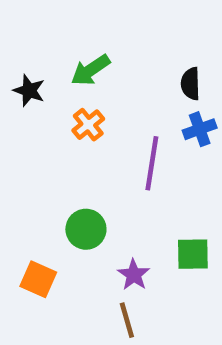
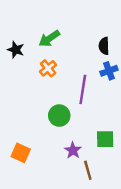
green circle: (86, 229) -> (59, 116), moved
brown line: (127, 320) -> (88, 170), moved

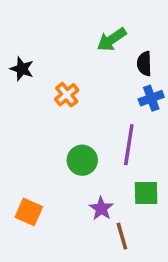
green arrow: (49, 39) -> (112, 40), moved
purple line: (83, 89) -> (129, 145), moved

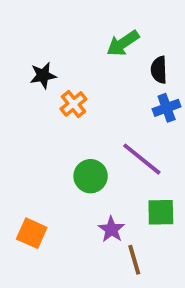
black star: (22, 69) -> (43, 76), moved, turned -30
purple line: (129, 145) -> (142, 159), turned -60

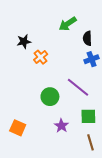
brown line: (134, 260) -> (91, 142), moved

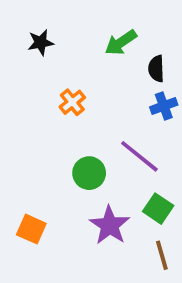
black star: (24, 41) -> (41, 43), moved
green square: (88, 116) -> (158, 209), turned 35
purple star: (61, 126) -> (110, 225), size x1.5

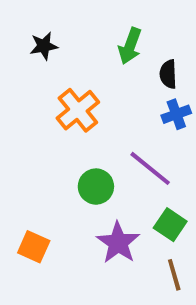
green arrow: (121, 43) -> (130, 46), turned -36
orange cross: (72, 102) -> (78, 110), size x1.5

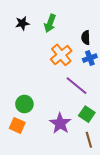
green arrow: (130, 46) -> (50, 23), moved
orange cross: (78, 110) -> (61, 55), moved
green circle: (96, 187) -> (24, 104), moved

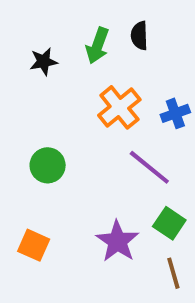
black star: (22, 23) -> (44, 62), moved
black semicircle: (86, 38) -> (139, 36), moved
green circle: (24, 104) -> (48, 165), moved

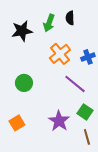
black star: (44, 62) -> (22, 31), size x1.5
orange square: (34, 245) -> (17, 123), turned 35

